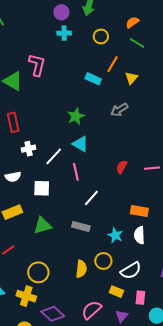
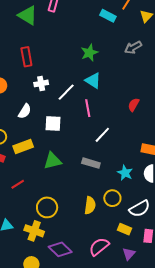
white semicircle: (13, 177) -> (25, 111), turned -49

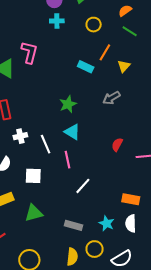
white line: (66, 92) -> (46, 144), turned -66
red semicircle: (134, 105) -> (117, 145), moved
gray rectangle: (91, 163) -> (74, 225), moved

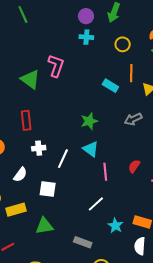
orange line: (105, 52) -> (131, 73), turned -36
white line: (46, 144) -> (63, 159), turned 42
pink line: (68, 160) -> (105, 172), moved
cyan star: (107, 223) -> (115, 226), moved

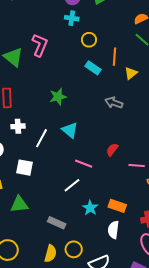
yellow circle: (123, 44) -> (89, 40), moved
gray arrow: (133, 119) -> (114, 103), turned 42
green star: (89, 121) -> (58, 97), moved
pink line: (105, 172) -> (84, 164), moved, turned -66

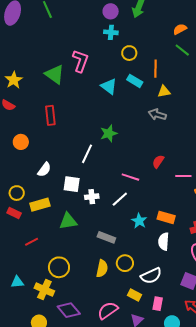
yellow triangle: (131, 73) -> (164, 91), moved, turned 32
green star: (58, 97) -> (109, 133), moved
white cross: (18, 126) -> (92, 197), moved
cyan triangle: (70, 130) -> (109, 86), moved

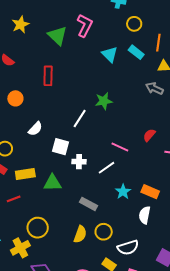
yellow star: (14, 80) -> (20, 25), moved
yellow rectangle: (40, 205) -> (25, 174), moved
yellow cross: (44, 290) -> (20, 248), turned 30

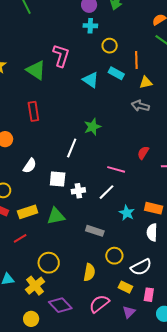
yellow semicircle: (80, 234) -> (89, 272), moved

